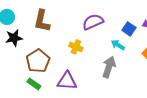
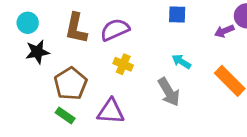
purple semicircle: (93, 22) -> (115, 30), moved
blue square: (129, 29) -> (177, 14), moved, turned -32
gray arrow: (109, 67) -> (169, 92), turned 130

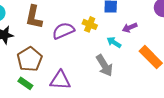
purple semicircle: (115, 30) -> (63, 31), moved
purple arrow: (224, 31) -> (130, 28), moved
yellow cross: (123, 64) -> (90, 24), moved

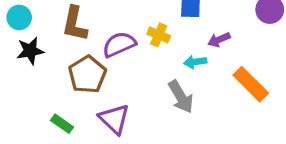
cyan arrow: (114, 42) -> (195, 62), turned -40
brown pentagon: (30, 59) -> (87, 75), moved
purple triangle: (60, 80) -> (114, 119), turned 40

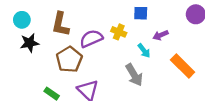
cyan arrow: (195, 62) -> (144, 51), turned -120

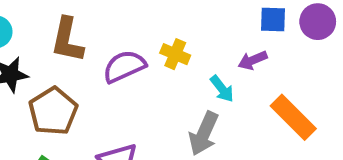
blue square: (141, 13) -> (273, 20), moved
brown pentagon: (69, 59) -> (53, 111), moved
gray arrow: (134, 75) -> (204, 134), turned 55

